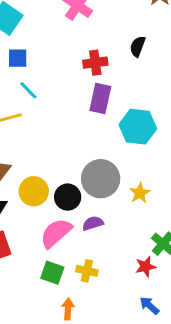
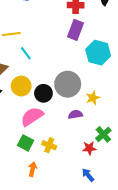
cyan line: (28, 90) -> (26, 53), moved
purple semicircle: (93, 223) -> (75, 114), moved

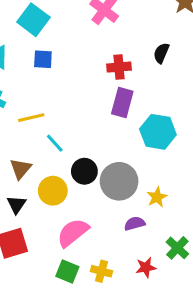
black circle: (43, 93) -> (84, 171), moved
red star: (89, 148) -> (146, 267), moved

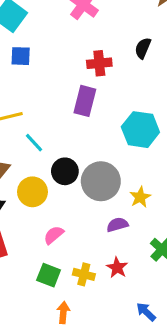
purple rectangle: (122, 103) -> (85, 101), moved
pink semicircle: (73, 233) -> (54, 235), size x0.6
red star: (146, 267) -> (117, 268), moved, turned -30

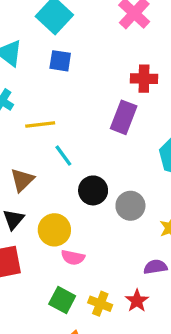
gray circle: (101, 181) -> (130, 206), size x0.7
yellow circle: (32, 192) -> (54, 230), moved
purple semicircle: (117, 225) -> (155, 267), moved
pink semicircle: (54, 235) -> (73, 257), turned -135

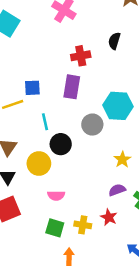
blue square: (60, 61) -> (32, 88), moved
cyan line: (63, 156) -> (45, 122), moved, turned 35
gray circle: (130, 206) -> (92, 125), moved
yellow circle: (54, 230) -> (39, 164), moved

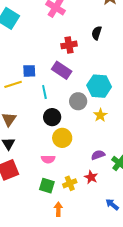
purple rectangle: (72, 87) -> (62, 70), turned -66
cyan line: (45, 122) -> (44, 92), moved
yellow star: (122, 160) -> (100, 115), moved
yellow circle: (39, 164) -> (62, 138), moved
yellow cross: (83, 225) -> (70, 183), turned -32

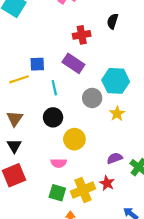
black circle: (52, 117) -> (53, 117), moved
yellow cross: (70, 183) -> (83, 190), size x1.5

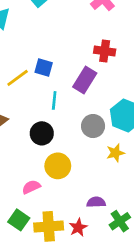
purple rectangle: (73, 63) -> (85, 80), turned 70
yellow line: (19, 79) -> (18, 78), turned -36
pink semicircle: (59, 163) -> (31, 187), turned 136

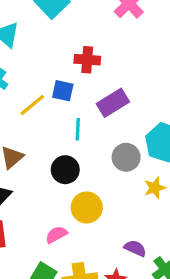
red cross: (105, 51) -> (87, 60), moved
purple rectangle: (85, 80) -> (113, 103), turned 30
purple semicircle: (96, 202) -> (135, 248), turned 30

